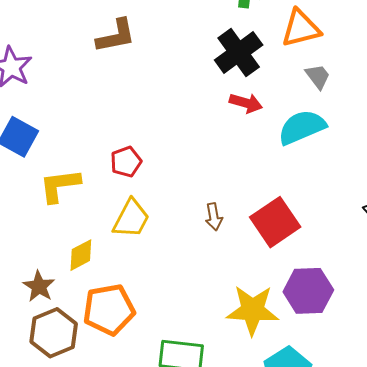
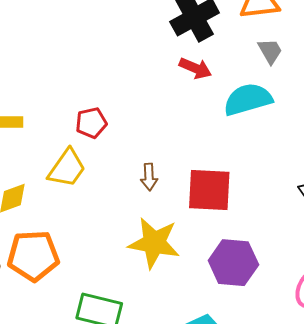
red pentagon: (126, 162) -> (91, 123), moved
red square: (275, 222) -> (209, 190), turned 30
yellow star: (252, 310) -> (154, 243), moved

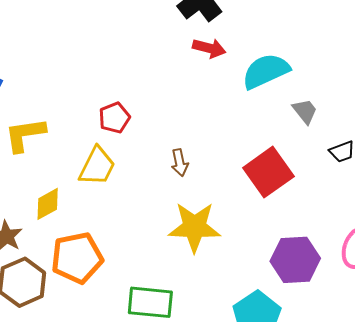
gray trapezoid: (270, 51) -> (305, 111), moved
red square: (209, 190) -> (268, 172), moved, turned -30
purple hexagon: (233, 263) -> (295, 260), moved

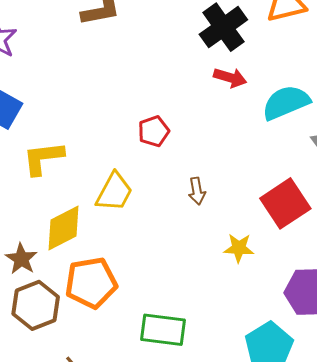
red pentagon: (114, 118) -> (154, 131), moved
yellow diamond: (48, 204) -> (64, 228), size x1.4
yellow star: (194, 227) -> (239, 248), moved, size x0.6

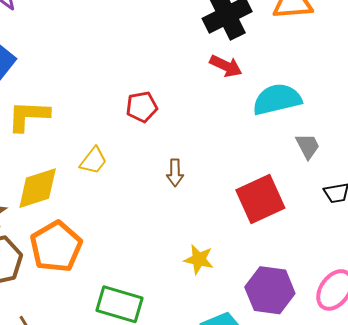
yellow trapezoid: (114, 192) -> (93, 161), size x0.7
yellow star: (239, 248) -> (199, 259), moved
orange pentagon: (91, 283) -> (56, 247), turned -30

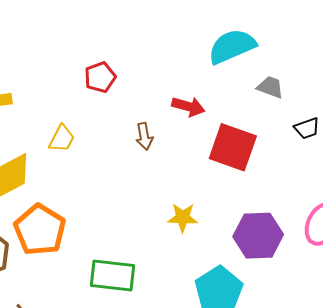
red arrow: (226, 66) -> (188, 107), moved
gray trapezoid: (308, 146) -> (270, 87), turned -32
red square: (260, 199) -> (233, 147), turned -36

